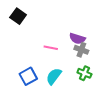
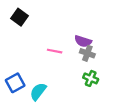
blue square: (28, 76) -> (15, 83), moved
cyan semicircle: (54, 76) -> (38, 92), moved

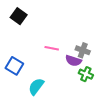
purple semicircle: (83, 41) -> (73, 61), moved
blue square: (15, 83) -> (14, 66), moved, turned -30

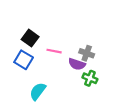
black square: (19, 16) -> (30, 38), moved
blue square: (14, 66) -> (24, 60), moved

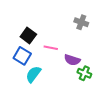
gray cross: (87, 53) -> (81, 22), moved
cyan semicircle: (38, 91) -> (33, 74), moved

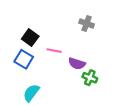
cyan semicircle: (33, 74) -> (31, 93), moved

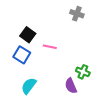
gray cross: (87, 24) -> (77, 14), moved
purple semicircle: (77, 64) -> (71, 86), moved, turned 49

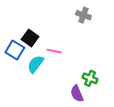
blue square: (22, 55) -> (15, 50), moved
cyan semicircle: (29, 86) -> (36, 64), moved

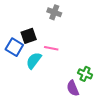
gray cross: (83, 15) -> (54, 12), moved
black square: (30, 38) -> (29, 36), turned 35

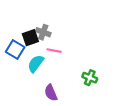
gray cross: (54, 12) -> (43, 32), moved
purple semicircle: (73, 88) -> (51, 93), moved

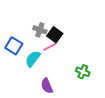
black square: (30, 38) -> (55, 35), moved, turned -35
pink line: (54, 51) -> (50, 47), turned -40

